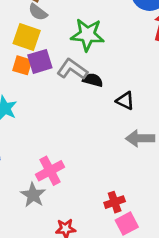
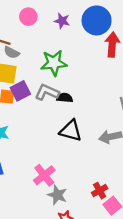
black triangle: (125, 101) -> (71, 131), moved, size x1.5
gray star: (33, 195) -> (57, 195), moved

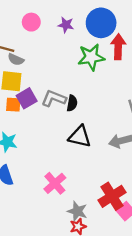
green star: (54, 63) -> (91, 57), moved
black semicircle: (65, 98) -> (72, 103), turned 98
red cross: (100, 191) -> (112, 196), size x1.6
gray star: (57, 195) -> (77, 211), moved

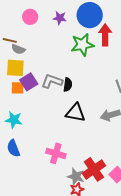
pink cross: (55, 183) -> (56, 153), turned -30
red cross: (112, 196) -> (94, 169), moved

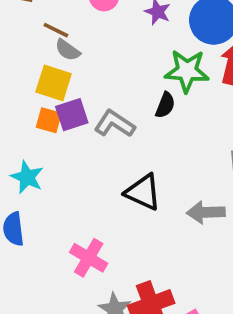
black semicircle: (68, 85) -> (165, 105), moved

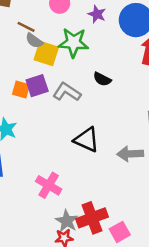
green star: (187, 71) -> (74, 43), moved
yellow square: (54, 83) -> (46, 53), moved
black semicircle: (165, 105) -> (102, 79), turned 96

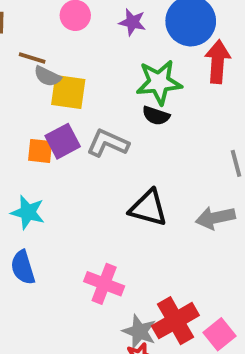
green star: (74, 43) -> (159, 82), moved

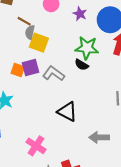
gray semicircle: (47, 76) -> (30, 32), turned 64
gray arrow: (215, 218) -> (99, 137), moved

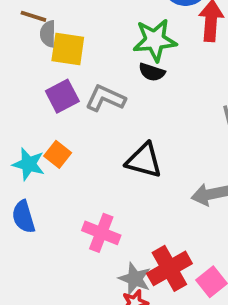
orange square: (18, 70) -> (58, 154), moved, turned 32

